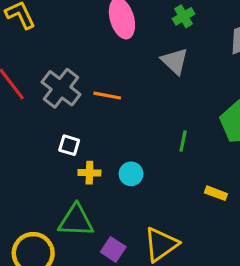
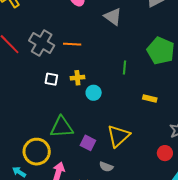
yellow cross: (89, 173) -> (77, 78), moved

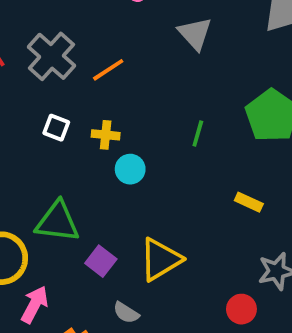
orange line: (72, 44) -> (108, 70), turned -48
yellow rectangle: (150, 99) -> (249, 202), moved

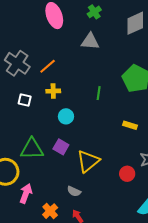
gray triangle: (195, 33) -> (90, 41), turned -36
yellow cross: (106, 135) -> (53, 91), moved
purple square: (101, 261) -> (61, 147), moved
red circle: (241, 309) -> (127, 174), moved

